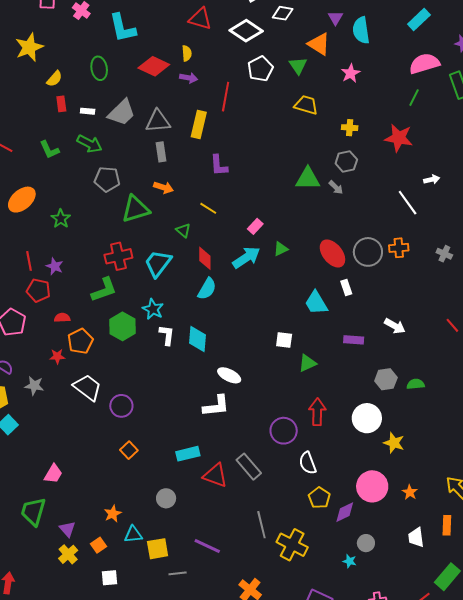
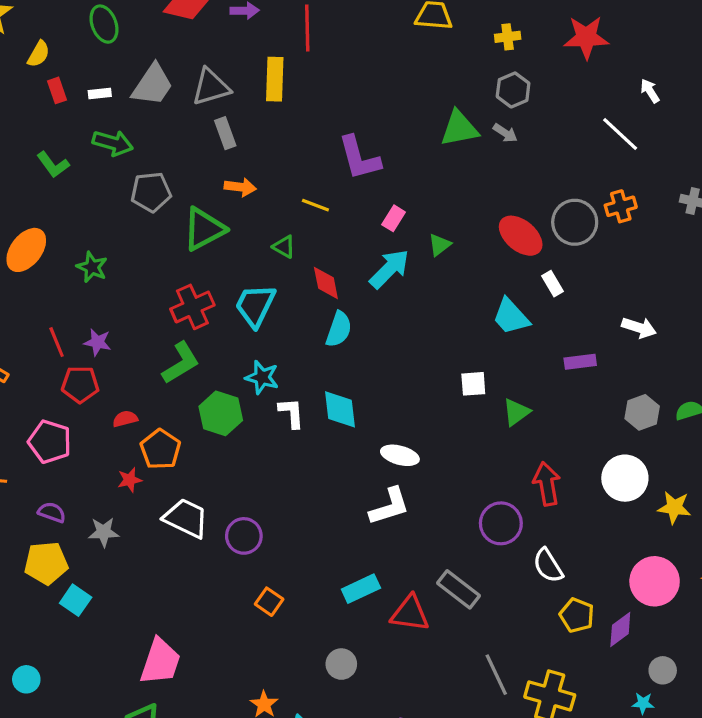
purple L-shape: (219, 165) -> (359, 158), moved, size x1.4
white arrow: (432, 179) -> (650, 91), turned -98
pink trapezoid: (53, 474) -> (160, 662), size x1.5

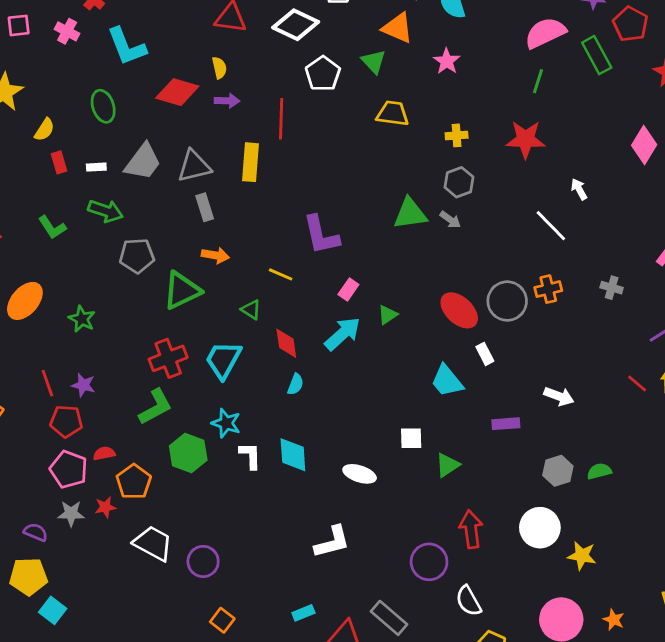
cyan semicircle: (339, 329) -> (295, 384), size x0.7
pink pentagon: (50, 442) -> (69, 469), moved
white ellipse: (400, 455) -> (360, 474), moved
gray star: (104, 532) -> (71, 513), moved
cyan rectangle: (361, 589) -> (303, 613), size x0.7

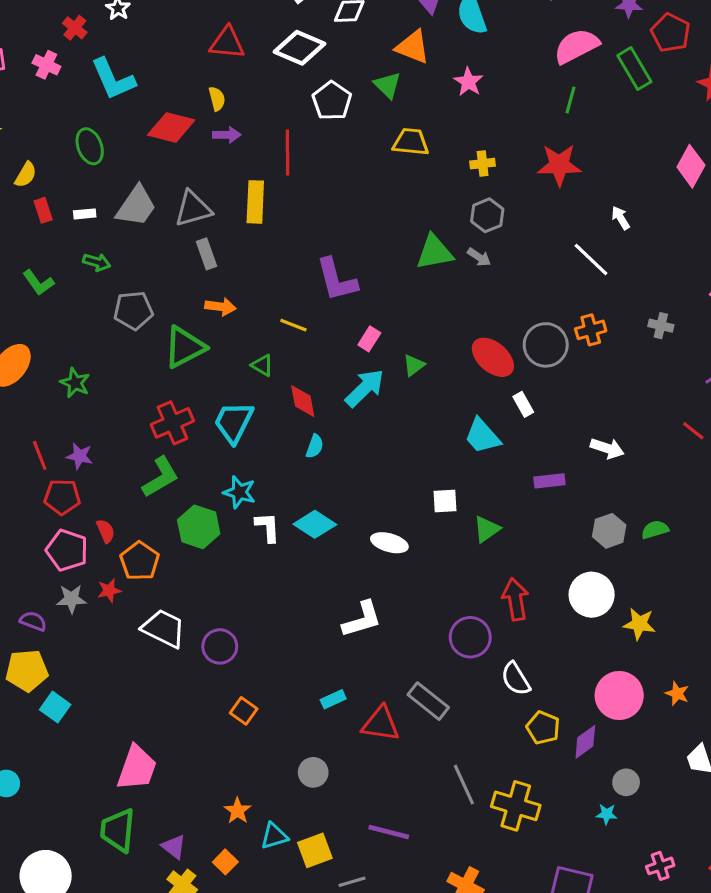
green arrow: (106, 211) -> (97, 262), size x0.7
red semicircle: (104, 453) -> (106, 531), turned 80
cyan diamond: (293, 455) -> (315, 524), turned -51

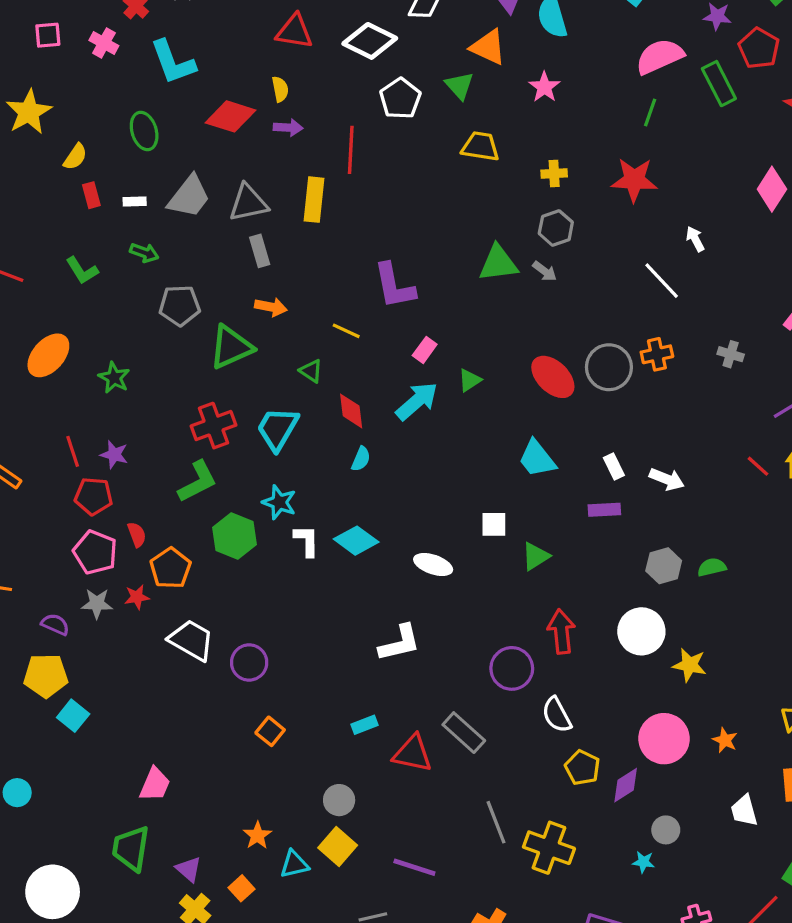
white rectangle: (523, 404) -> (614, 466), moved
pink trapezoid: (137, 768) -> (155, 784), size x0.7
yellow square: (315, 850) -> (338, 846), moved, turned -32

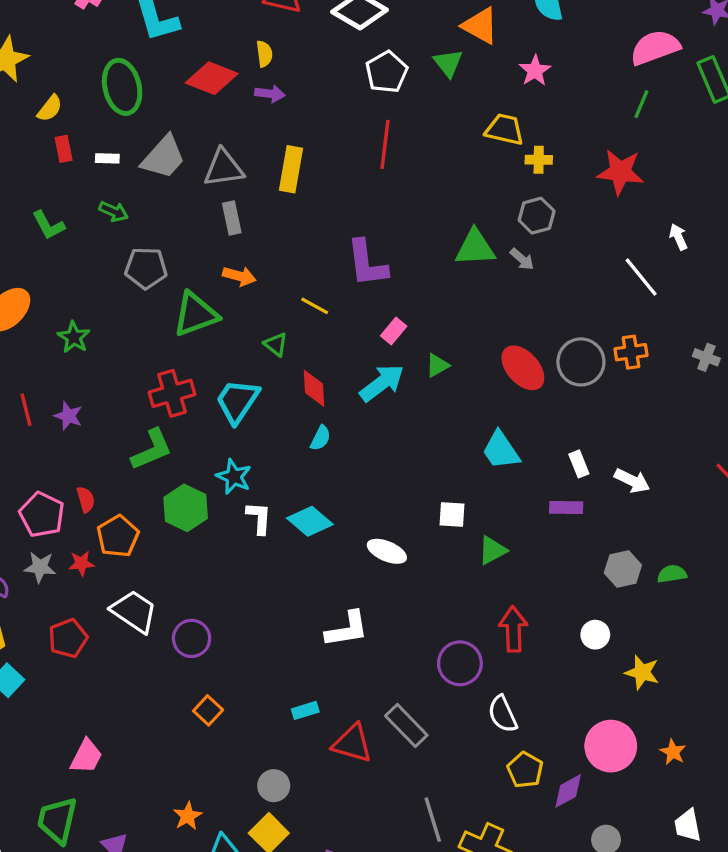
green ellipse: (144, 131) -> (122, 87), size x1.4
yellow trapezoid: (480, 146) -> (505, 129), moved
red line: (351, 150) -> (385, 144), moved
red pentagon: (93, 496) -> (68, 638), moved, turned -30
white circle: (641, 631) -> (595, 635), size x0.6

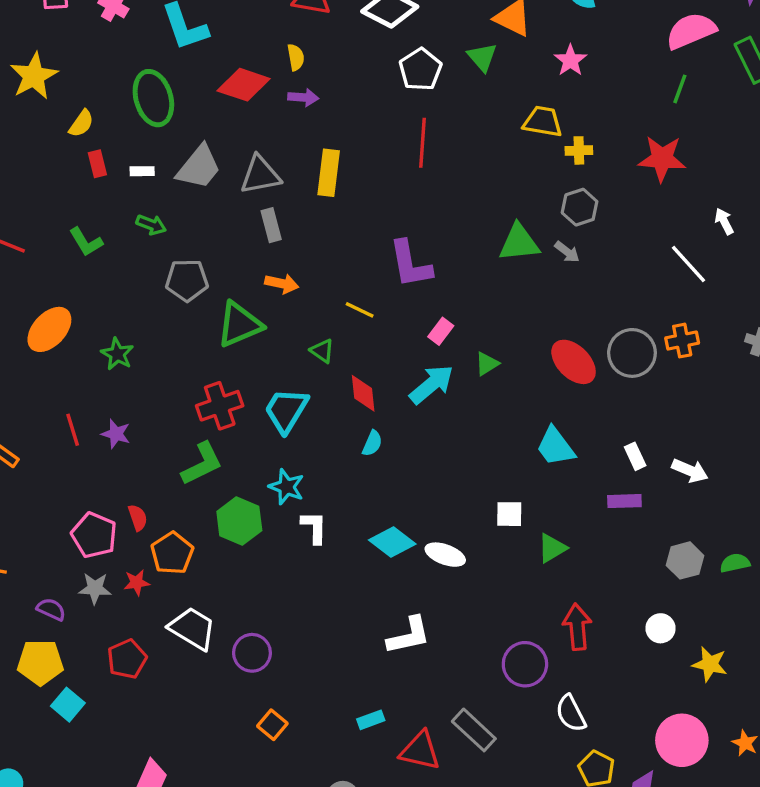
cyan diamond: (310, 521) -> (392, 542), moved

